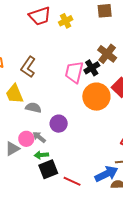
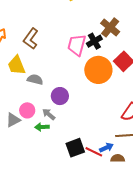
gray arrow: (39, 137) -> (49, 114), moved
black square: (48, 169) -> (75, 148), moved
blue arrow: (106, 174) -> (106, 147), size x0.6
red line: (72, 181) -> (94, 152), moved

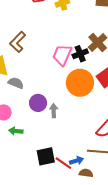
gray arrow: (49, 114) -> (54, 111), moved, turned 40

